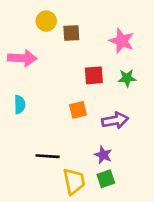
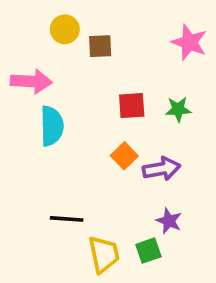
pink star: (122, 41) -> (189, 42), moved
cyan semicircle: (20, 105) -> (52, 126), moved, size x1.5
orange square: (78, 110) -> (124, 156), moved, turned -30
purple star: (103, 155) -> (169, 221), moved

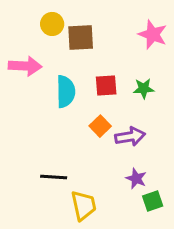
brown square: (100, 46) -> (81, 37), size x1.4
cyan semicircle: (52, 126) -> (66, 92), moved
green square: (148, 251) -> (153, 201), moved

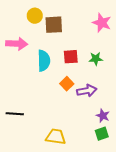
black line: (54, 177) -> (15, 114), moved
purple star: (136, 179) -> (103, 116), moved
yellow trapezoid: (84, 206) -> (56, 137), turned -70

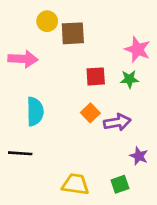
pink star: (102, 23) -> (137, 49), moved
cyan semicircle: (44, 61) -> (35, 111), moved
green square: (102, 134) -> (120, 184), moved

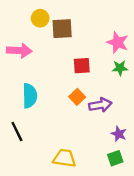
green star: (129, 79) -> (120, 68), moved
black line: (20, 153) -> (17, 132), turned 60
green square: (120, 184) -> (115, 158), moved

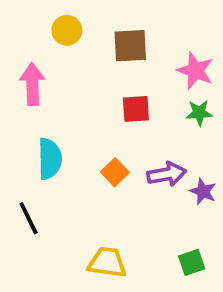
brown square: (62, 29) -> (130, 46), moved
pink arrow: (19, 51) -> (32, 84), turned -95
orange square: (77, 97) -> (115, 172), moved
purple star: (119, 134) -> (203, 191), moved

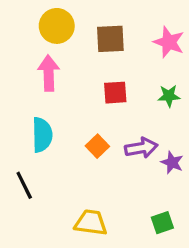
yellow circle: (67, 30) -> (57, 26), size x1.4
pink star: (195, 71) -> (169, 42), moved
pink arrow: (32, 84) -> (49, 73), moved

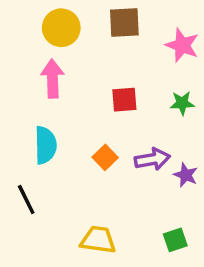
brown square: (110, 39) -> (124, 22), moved

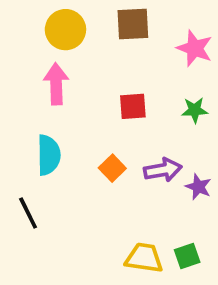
yellow trapezoid: (98, 240) -> (144, 258), moved

